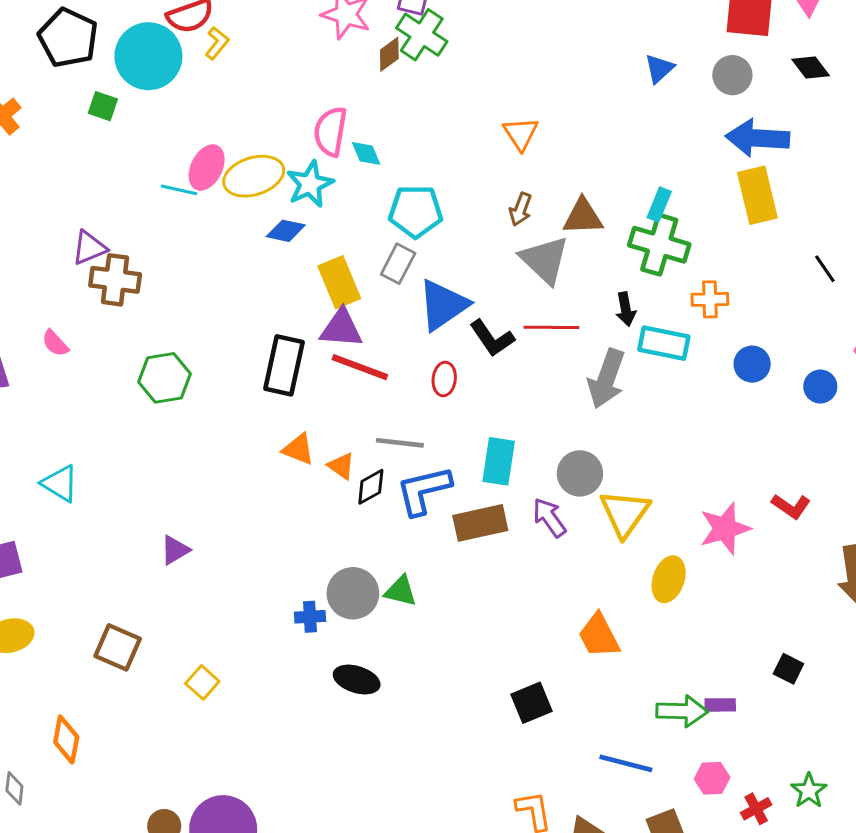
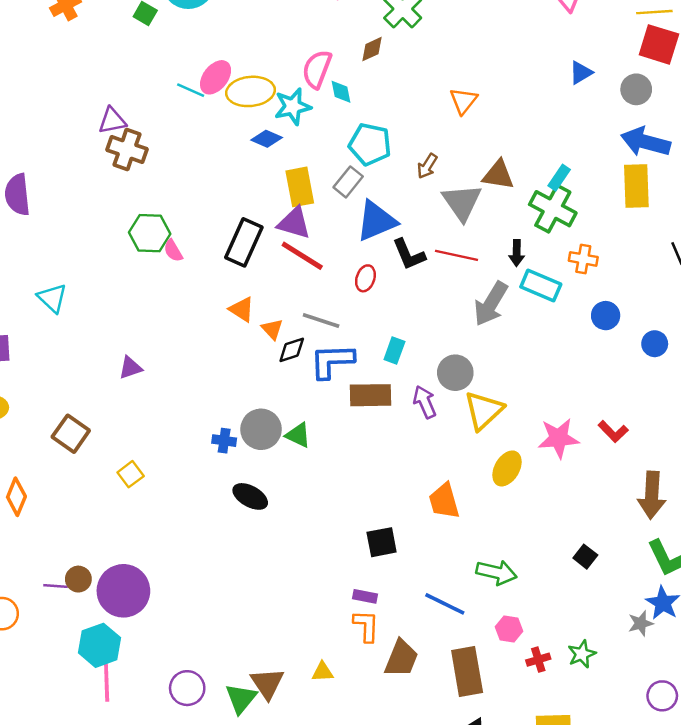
brown diamond: (389, 54) -> (372, 49), moved
brown arrow: (520, 209) -> (427, 166), moved
pink semicircle: (55, 343) -> (173, 251), moved
cyan rectangle: (499, 461) -> (394, 350), size x0.7
purple rectangle: (720, 705) -> (365, 596), moved

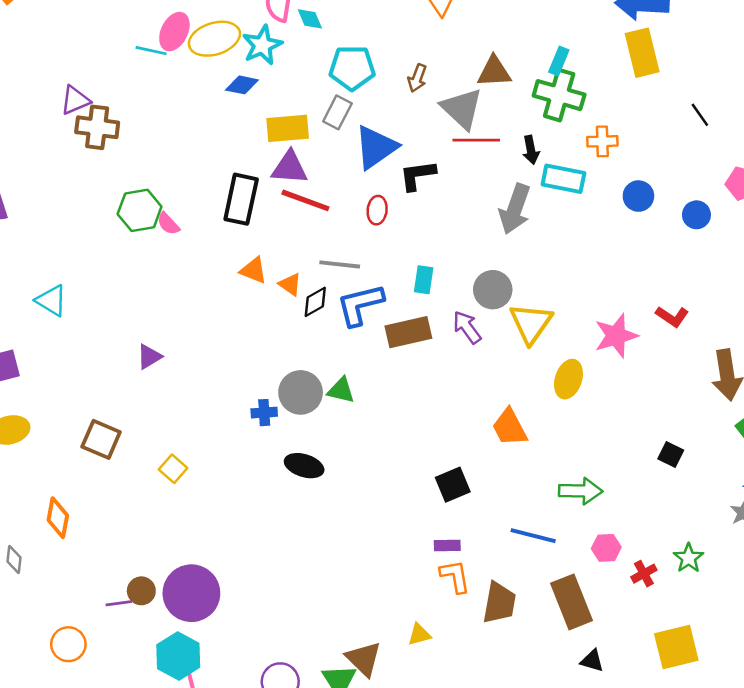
yellow rectangle: (300, 187) -> (288, 128), turned -72
black L-shape: (409, 254) -> (418, 175), turned 117
red line: (456, 255) -> (476, 140), moved

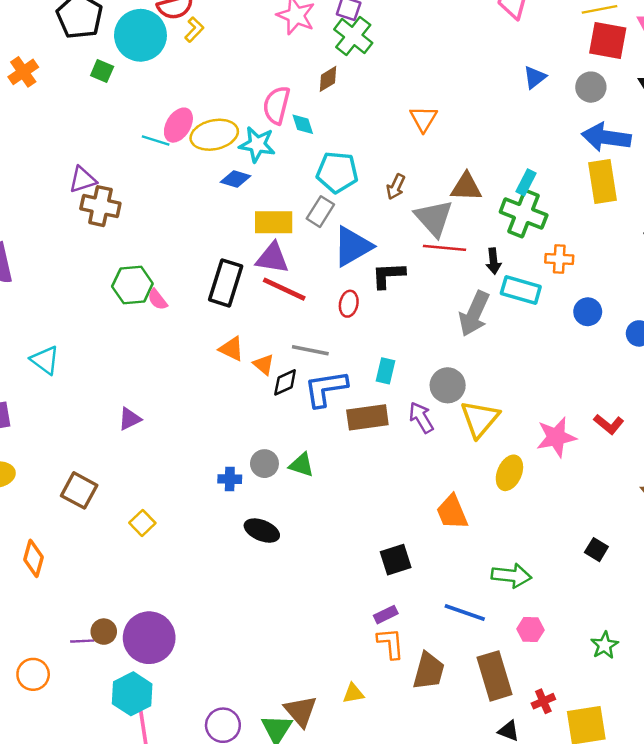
cyan star: (262, 45) -> (257, 144), turned 30
gray circle: (301, 392) -> (264, 464), size x0.7
purple rectangle: (447, 545) -> (386, 615), turned -30
red cross: (644, 574) -> (543, 701), moved

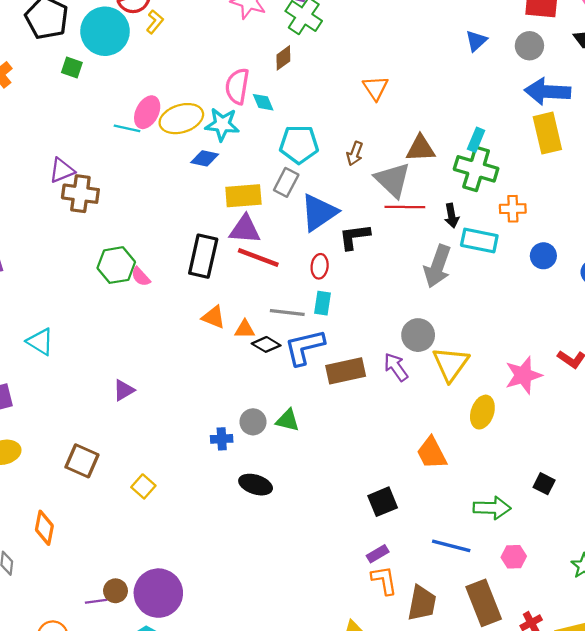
orange triangle: (264, 364) -> (245, 329), turned -35
cyan rectangle: (386, 371) -> (322, 303), moved
black diamond: (285, 382) -> (266, 344), turned 60
black square: (596, 550) -> (544, 484), moved

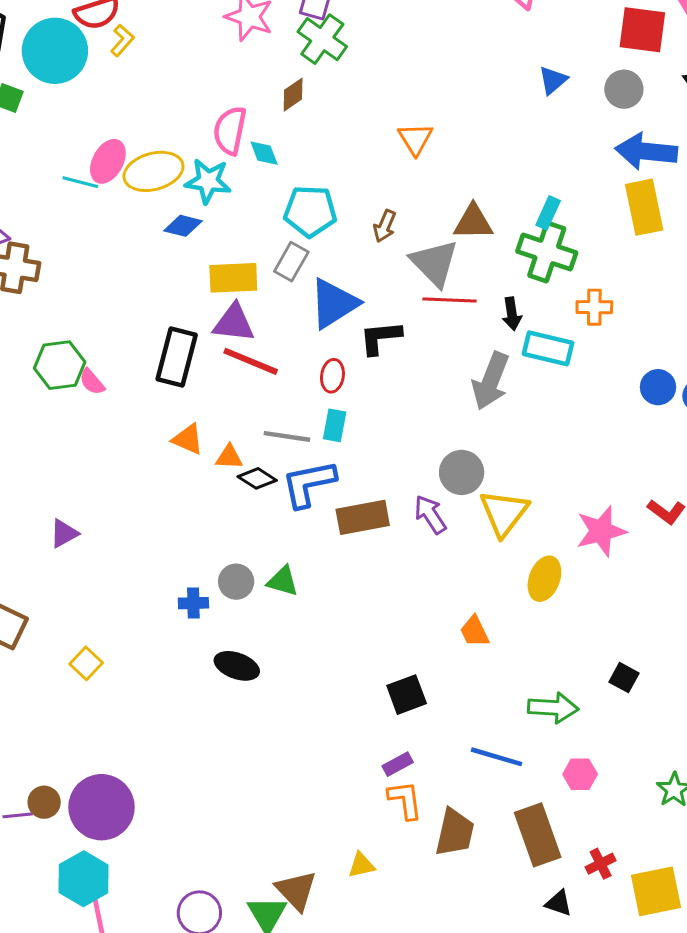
blue circle: (543, 256) -> (658, 387), moved
orange trapezoid: (432, 453) -> (475, 631), size x0.7

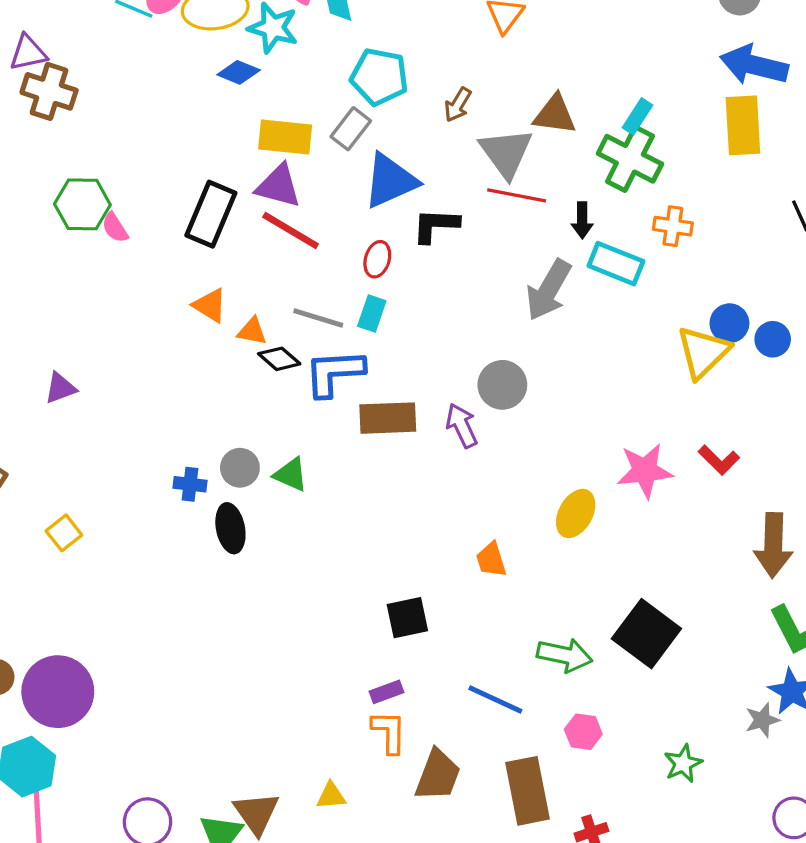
yellow triangle: (504, 513) -> (703, 352), moved
black ellipse: (237, 666) -> (230, 528), moved, turned 51
black square: (624, 678) -> (646, 634), size x2.0

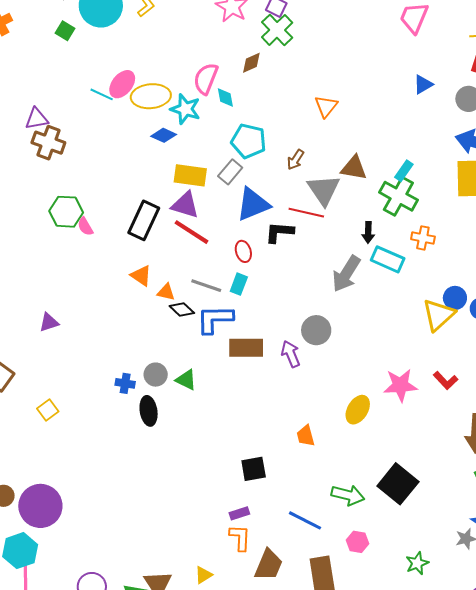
red line: (517, 195) -> (306, 213), moved
red ellipse: (377, 259) -> (243, 251), turned -35
yellow triangle: (331, 796) -> (204, 575), turned -30

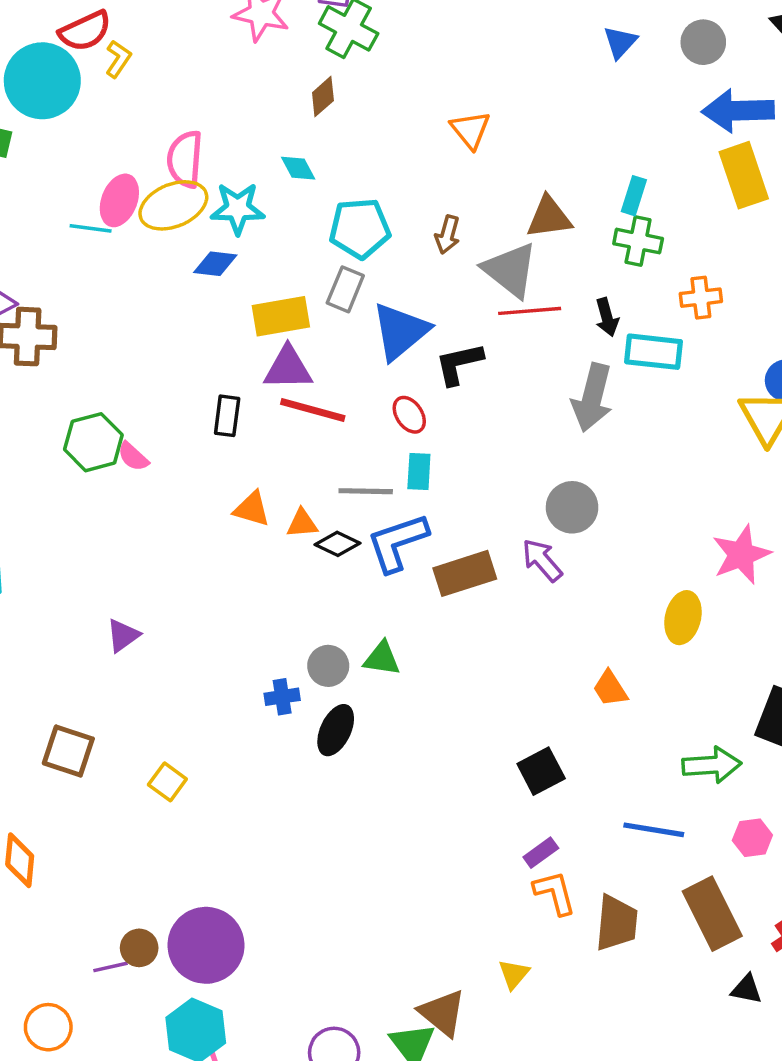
pink semicircle: (206, 79) -> (185, 159), moved
green cross: (398, 196) -> (638, 241), size x0.7
red line: (306, 213) -> (530, 311), moved
black rectangle: (144, 220) -> (227, 416), size x0.6
black ellipse: (149, 411) -> (336, 730), turned 52

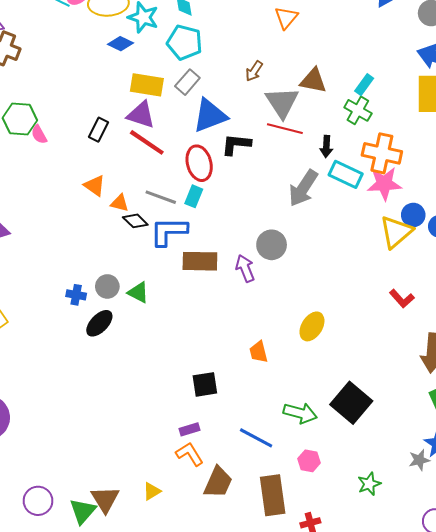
cyan pentagon: (360, 228) -> (185, 42), moved
orange cross: (701, 298) -> (382, 153), size x1.6
red ellipse: (409, 415) -> (199, 163), size x1.6
pink star: (741, 555) -> (384, 184), moved
orange L-shape: (555, 893) -> (190, 454), turned -36

